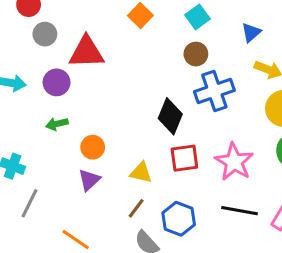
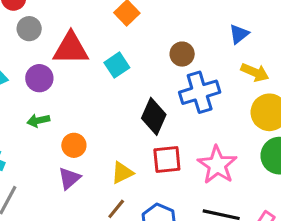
cyan square: (197, 17) -> (117, 65), moved
yellow triangle: (141, 173) -> (122, 173), turned -40

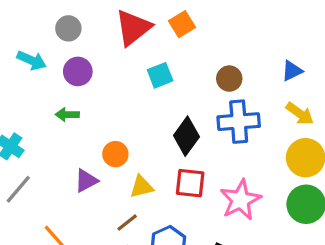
gray circle: (29, 29) -> (68, 28), moved
red triangle: (71, 49) -> (133, 28), moved, turned -51
orange circle: (74, 145) -> (115, 154), moved

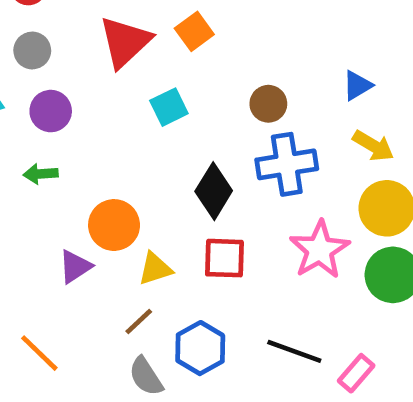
orange circle: (115, 154) -> (114, 225), size x1.4
pink star: (240, 200) -> (320, 250), moved

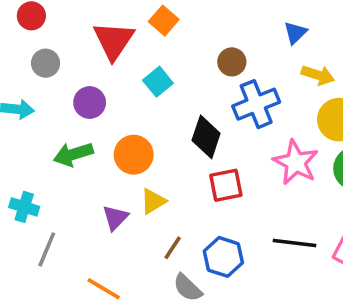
purple circle: (51, 111) -> (90, 103), moved
green arrow: (41, 174) -> (73, 154), size x1.5
orange circle: (114, 225) -> (134, 155), moved
yellow triangle: (155, 269) -> (153, 201), moved

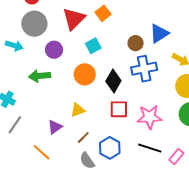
blue triangle: (295, 33) -> (159, 33), moved, size x1.5
gray circle: (46, 63) -> (34, 24), size x1.6
orange circle: (134, 155) -> (85, 74), moved
pink star: (296, 162) -> (150, 117), moved, turned 30
purple triangle: (115, 218) -> (55, 127), moved

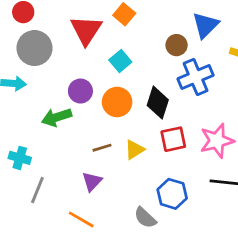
purple circle: (54, 50) -> (80, 91), moved
yellow triangle: (78, 110) -> (134, 150), moved
brown line: (83, 137) -> (102, 148), moved, turned 40

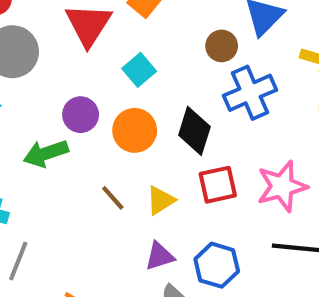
brown line: (102, 148) -> (113, 198), turned 66
purple triangle: (92, 181) -> (160, 256), moved, turned 30

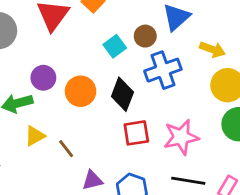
cyan square: (139, 70) -> (115, 46), moved
brown line: (113, 198) -> (66, 149), moved
yellow triangle: (161, 200) -> (35, 136), moved

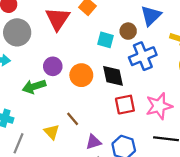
cyan square: (115, 46) -> (105, 40), turned -35
black diamond: (122, 94) -> (113, 76), turned -30
yellow triangle: (35, 136) -> (52, 132), moved, turned -42

